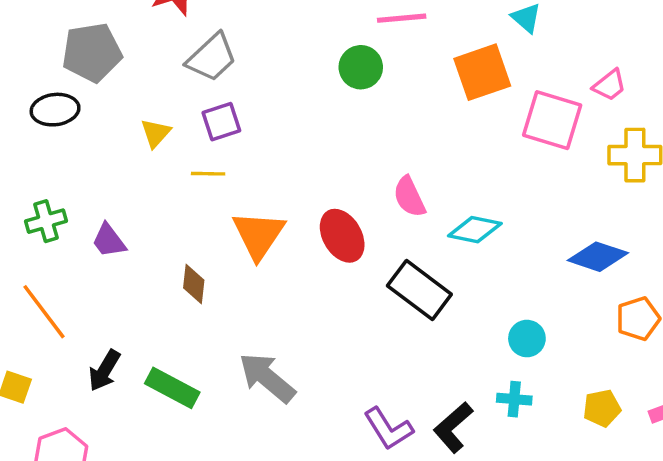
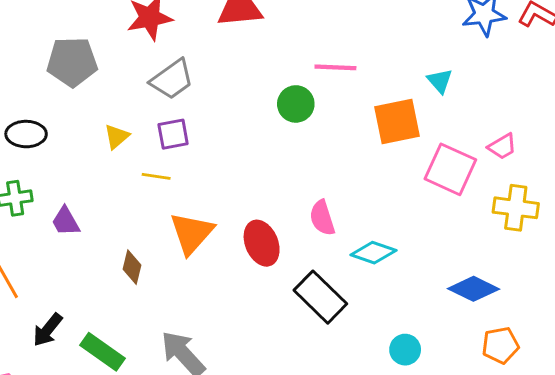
black ellipse: (55, 110) -> (26, 134), moved

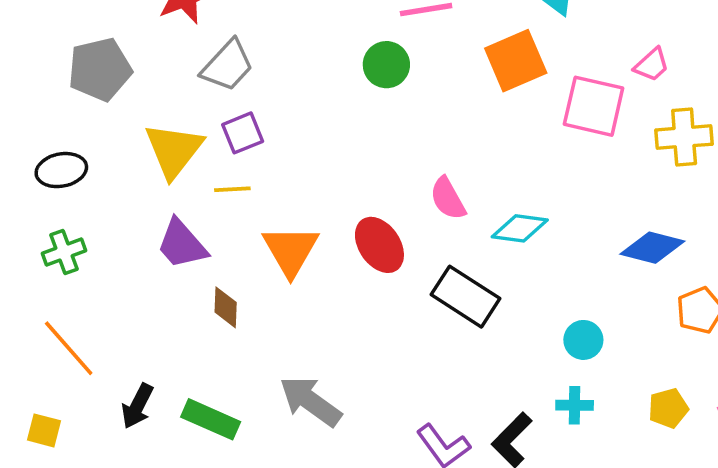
yellow triangle: (117, 137) -> (174, 150), size x1.8
purple trapezoid: (66, 221) -> (182, 244), moved, size x1.4

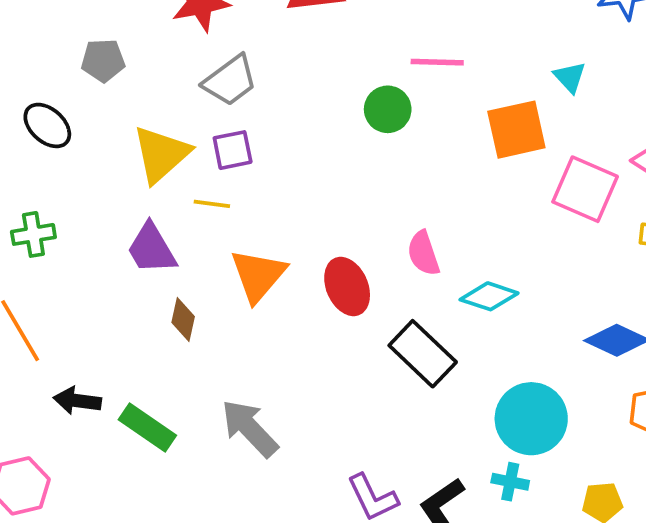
gray pentagon: (100, 69) -> (103, 60), size x0.7
black ellipse: (61, 170) -> (47, 125), moved, turned 42
cyan circle: (583, 340) -> (531, 419), size x1.8
black arrow: (137, 406) -> (77, 401), turned 60

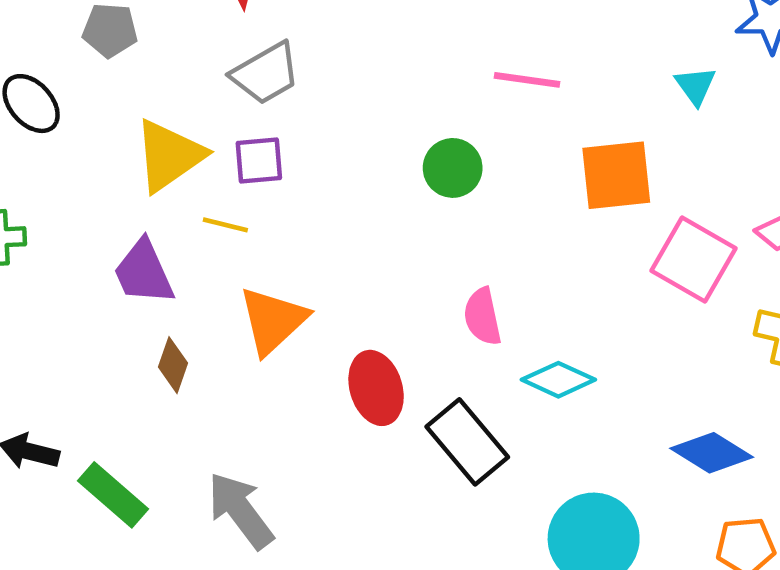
cyan triangle: (570, 77) -> (695, 86), moved
green circle: (388, 109) -> (453, 168), moved
red ellipse: (347, 286) -> (376, 388), moved

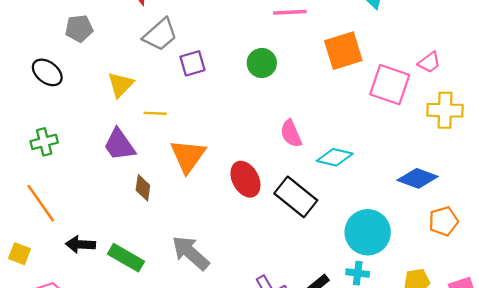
yellow triangle: (169, 156) -> (120, 85), size x0.7
purple square: (259, 160) -> (192, 63), moved

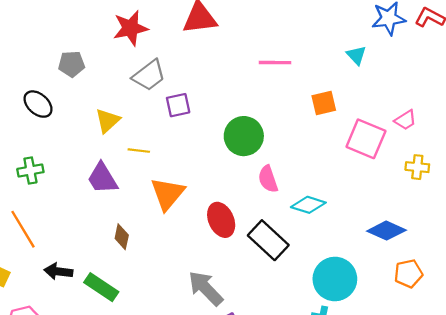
orange square: (343, 51) -> (324, 103), size x0.7
green circle: (262, 63) -> (244, 136), moved, size x1.4
yellow cross: (445, 110) -> (417, 167), size x0.7
brown diamond: (143, 188) -> (122, 237), moved
gray arrow: (191, 253) -> (206, 288), moved

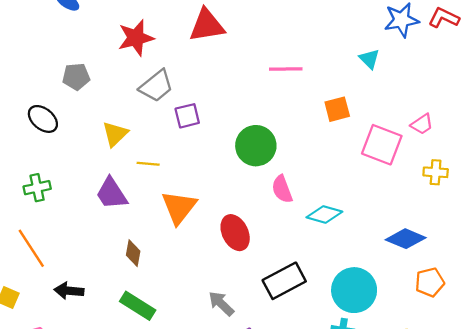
black rectangle: (268, 240) -> (284, 281), moved, turned -69
green rectangle: (101, 287) -> (138, 306), moved
gray arrow: (206, 288) -> (221, 304), size x0.7

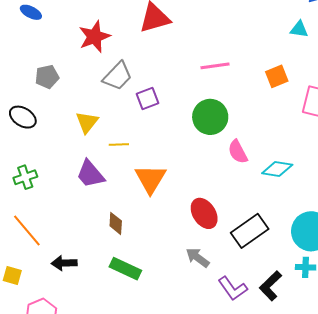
cyan triangle: (369, 59) -> (299, 29), turned -30
pink line: (286, 69) -> (215, 66), moved
red ellipse: (235, 233) -> (204, 213), moved

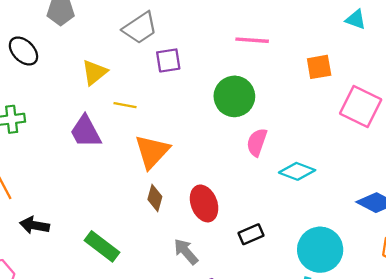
pink semicircle: (238, 152) -> (257, 142), turned 35
brown diamond: (116, 223) -> (155, 198), moved
black rectangle: (250, 231) -> (251, 234), size x0.6

